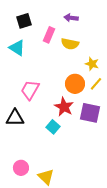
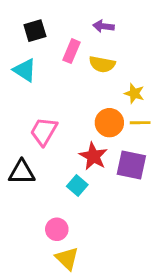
yellow line: (96, 84) -> (140, 123), turned 48
pink circle: (21, 168) -> (57, 229), moved

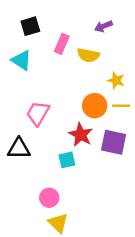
purple arrow: (104, 26) -> (103, 26), moved, turned -30
cyan square: (77, 185) -> (67, 160), turned 36

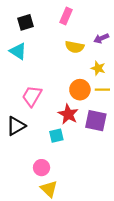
purple arrow: (103, 26) -> (101, 38), moved
pink rectangle: (62, 44) -> (66, 16), moved
black triangle: (19, 149) -> (16, 126), turned -30

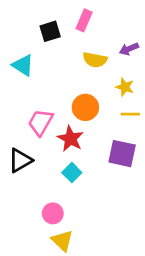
black square: (26, 22) -> (50, 31), moved
orange circle: (80, 90) -> (85, 107), moved
red star: (68, 114) -> (70, 139), moved
cyan square: (56, 136) -> (72, 173), turned -32

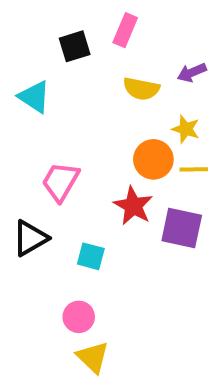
orange circle: (85, 107) -> (153, 159), moved
red star: (70, 139) -> (133, 206), moved
cyan square: (72, 173) -> (91, 256), moved, turned -30

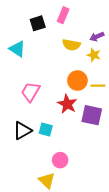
yellow star: (186, 129) -> (94, 55), moved
black triangle: (30, 238) -> (22, 131), moved
pink circle: (79, 317) -> (60, 160), moved

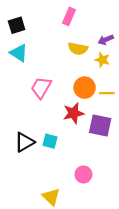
black square: (38, 23) -> (17, 25), moved
pink trapezoid: (31, 92) -> (41, 88), moved
red star: (67, 104) -> (73, 113), turned 30
pink circle: (60, 160) -> (83, 174), moved

